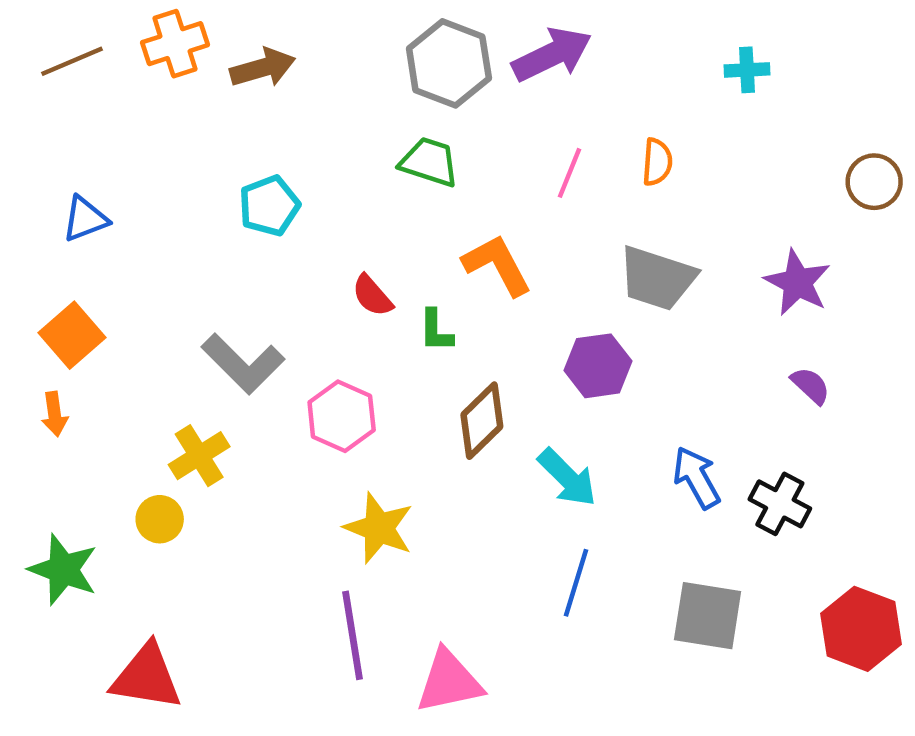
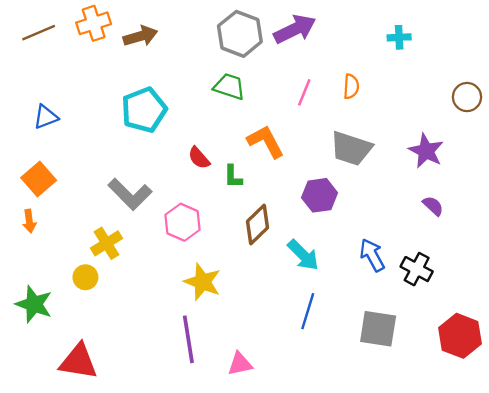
cyan pentagon: (269, 206) -> (144, 110), size x1.4
pink triangle: (449, 681) -> (240, 364), size x0.7

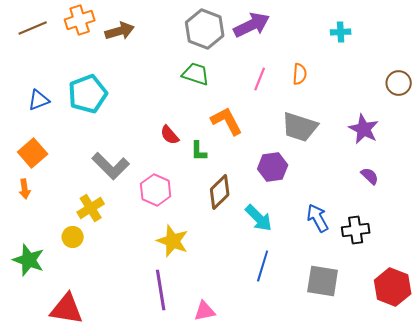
cyan pentagon: (144, 110) -> (88, 94), moved
black cross: (417, 269) -> (356, 230), turned -36

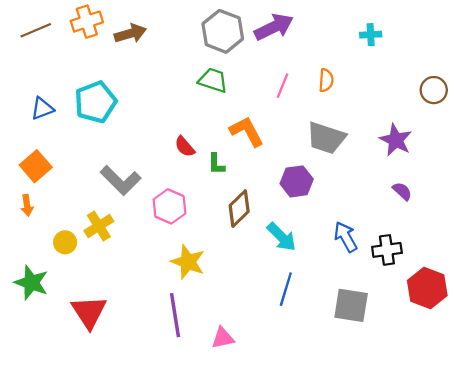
yellow circle: (73, 237) -> (65, 242), moved
red hexagon: (393, 287) -> (427, 288), moved
red triangle: (67, 309) -> (89, 312), moved, turned 48

